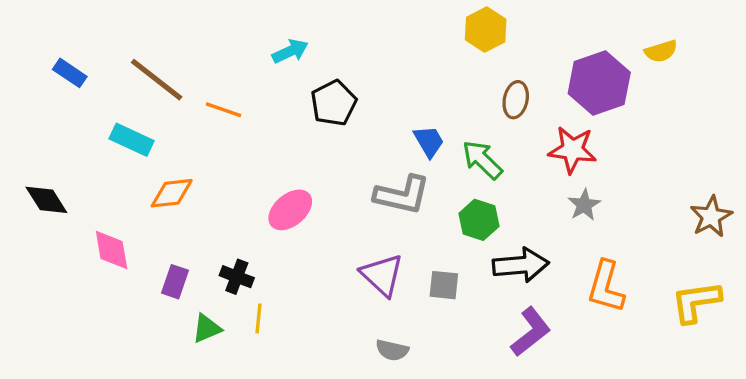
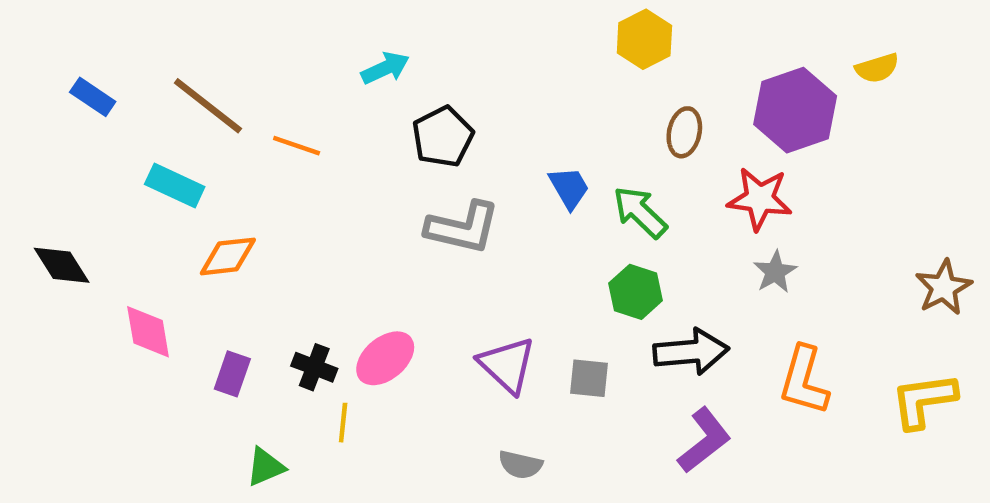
gray L-shape: (402, 195) -> (463, 228), moved
pink ellipse: (290, 210) -> (385, 358), moved
green triangle: (207, 328) -> (266, 467), moved

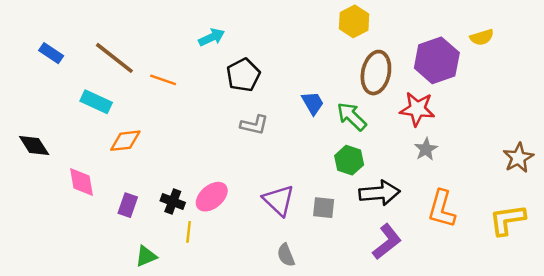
brown ellipse: (684, 132) -> (376, 73), size x1.6
gray L-shape: (463, 228) -> (254, 125), size x0.7
gray semicircle: (520, 465) -> (286, 255), turned 55

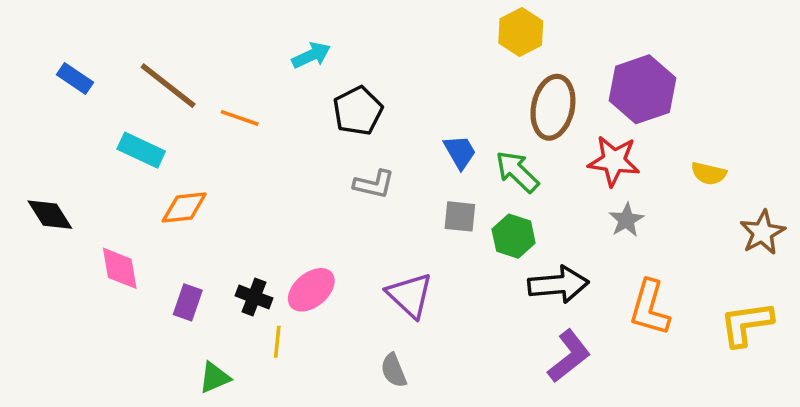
yellow semicircle: (482, 37) -> (709, 173), moved, turned 30
gray square: (324, 208) -> (460, 216), moved
gray semicircle: (286, 255) -> (394, 370), moved

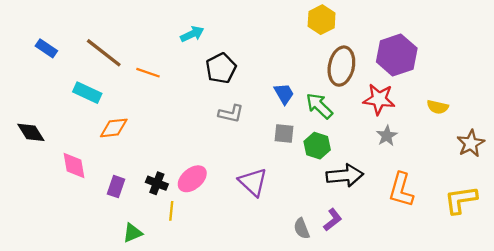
purple L-shape: (569, 356) -> (333, 220), moved, size x0.7
gray semicircle: (394, 370) -> (302, 229), moved

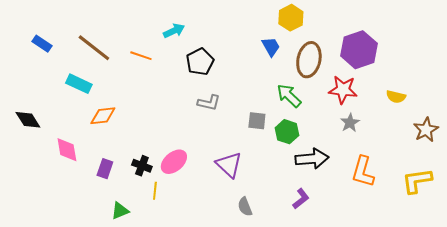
orange line: (148, 73) -> (141, 56), moved
blue trapezoid: (284, 94) -> (271, 47), moved
gray semicircle: (302, 229) -> (245, 207), moved

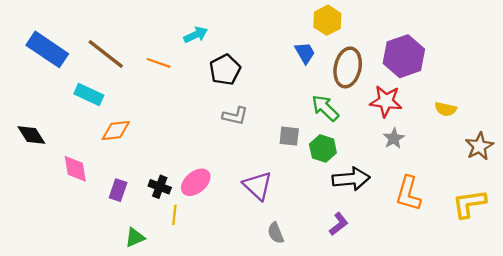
blue rectangle: (42, 44) -> (47, 49), size x1.8

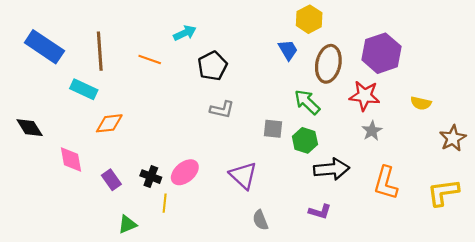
brown line: (106, 54) -> (100, 51), turned 48
purple rectangle: (118, 190) -> (111, 180), turned -54
purple L-shape: (339, 224) -> (320, 212), turned 55

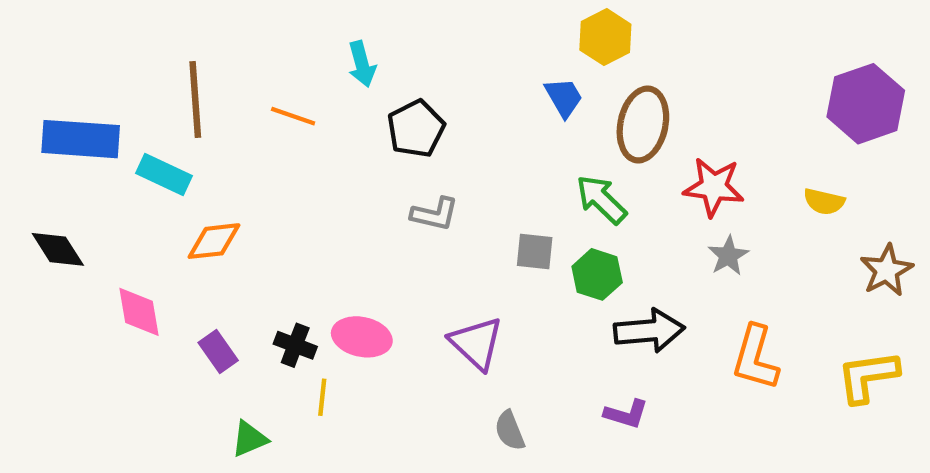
cyan arrow: (185, 33) -> (362, 64), turned 100
blue rectangle: (44, 47) -> (81, 139), moved, turned -30
purple hexagon: (382, 53) -> (866, 104), moved
pink ellipse: (185, 172) -> (362, 337), turned 52

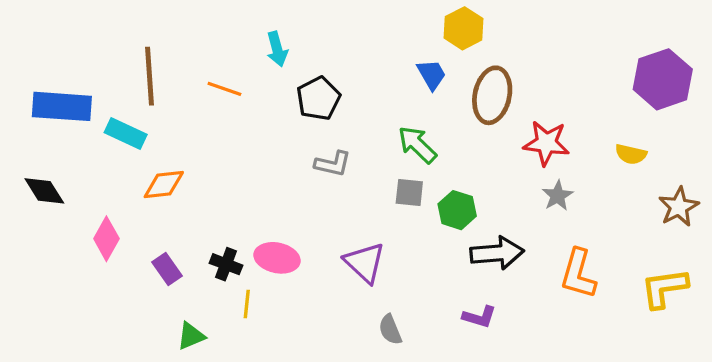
green arrow: (601, 199) -> (417, 145), moved
pink diamond: (139, 312) -> (106, 239), turned 39

